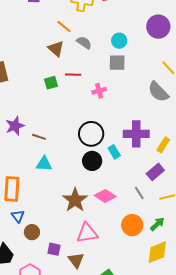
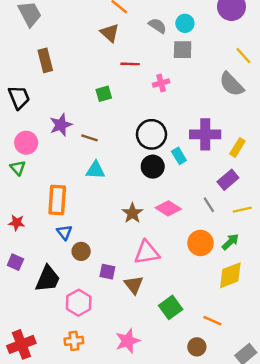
gray semicircle: (84, 43) -> (157, 26), moved
green square: (51, 83) -> (104, 94), moved
brown star: (75, 200) -> (132, 213), size x0.7

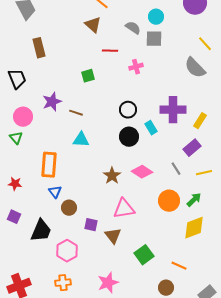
gray semicircle: (157, 26) -> (133, 28), moved
black circle: (152, 134) -> (128, 110), size x0.7

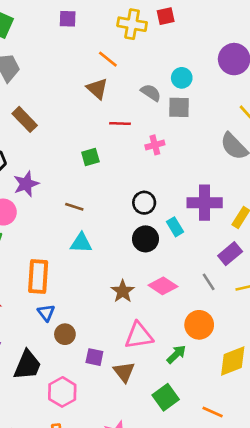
brown rectangle: (39, 48) -> (25, 119), turned -30
purple star: (52, 102) -> (26, 184), moved
green arrow: (194, 200) -> (176, 354), moved

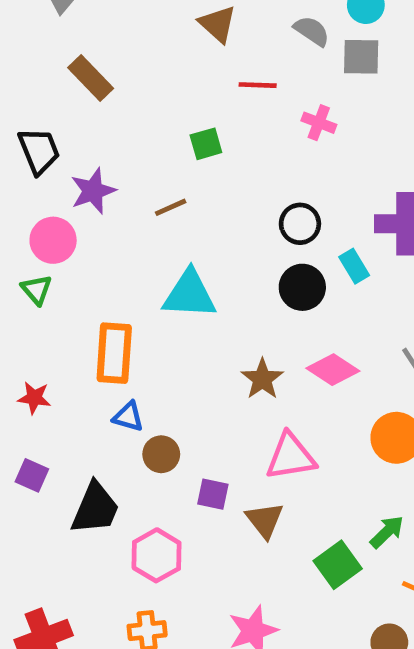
pink cross: (155, 145) -> (319, 123), turned 36
brown line: (74, 207) -> (171, 207), moved, turned -42
cyan triangle: (81, 243) -> (189, 294), size x1.4
blue triangle: (46, 313) -> (128, 417), turned -36
green arrow: (176, 354) -> (387, 532), moved

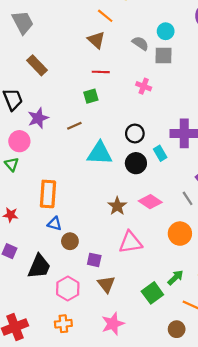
red line: (258, 85) -> (101, 72), moved
cyan triangle: (189, 294) -> (100, 153), moved
brown triangle: (265, 520) -> (106, 284), moved

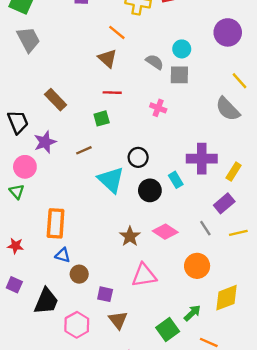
brown rectangle: (37, 65) -> (56, 100), moved
black circle: (135, 133) -> (138, 157), moved
cyan triangle: (100, 153) -> (111, 180), turned 40

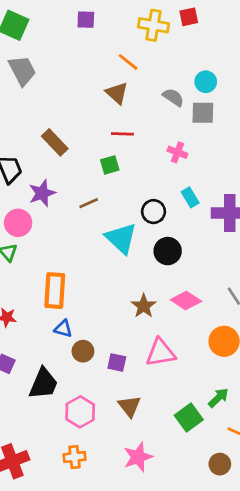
cyan rectangle: (176, 180) -> (190, 197), moved
purple square: (105, 294) -> (117, 362), moved

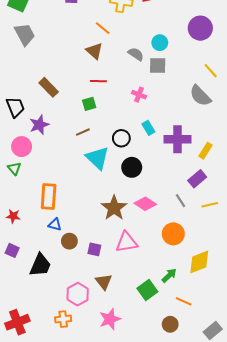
brown line: (89, 203) -> (83, 132), moved
brown star: (144, 306) -> (114, 208), size x1.4
pink hexagon: (80, 412) -> (78, 294), moved

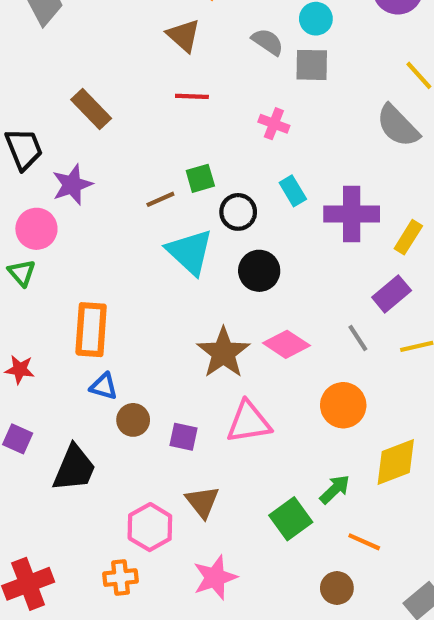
green square: (89, 104) -> (200, 178), moved

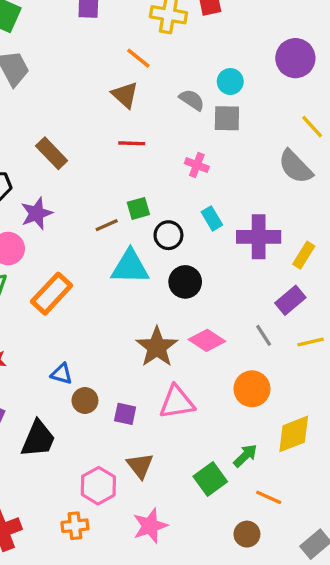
cyan triangle: (190, 252) -> (130, 267), turned -42
orange rectangle: (91, 330) -> (52, 294), moved, turned 39

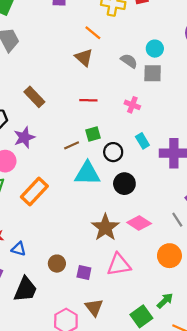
red line: (132, 143) -> (88, 100), moved
blue triangle: (62, 374) -> (19, 249), moved

